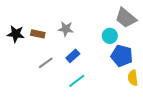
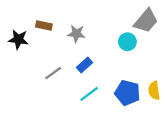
gray trapezoid: (126, 18) -> (146, 21), turned -90
brown rectangle: (38, 34) -> (44, 26), moved
blue pentagon: (122, 56) -> (127, 93), moved

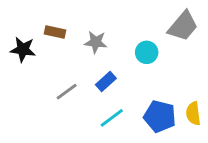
cyan circle: (127, 42) -> (147, 52), moved

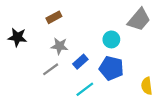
brown rectangle: (55, 32) -> (54, 17), moved, turned -40
gray star: (96, 42) -> (59, 46), moved
blue pentagon: (160, 116) -> (111, 68), moved

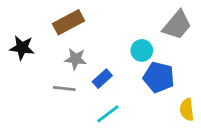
brown rectangle: (54, 17) -> (69, 22), size x1.5
blue pentagon: (111, 68) -> (159, 77), moved
gray line: (51, 69) -> (64, 89), turned 42

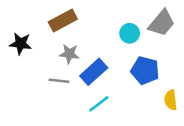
cyan circle: (142, 50) -> (130, 33), moved
blue rectangle: (102, 79) -> (94, 72), size x1.5

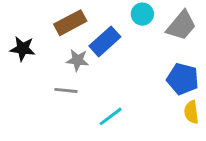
cyan circle: (130, 33) -> (142, 14), moved
blue pentagon: (145, 71) -> (183, 79), moved
blue rectangle: (94, 72) -> (105, 41), moved

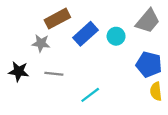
cyan circle: (142, 14) -> (116, 36), moved
black star: (23, 49) -> (19, 71), moved
gray star: (77, 60) -> (41, 43), moved

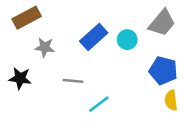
brown rectangle: (57, 19) -> (27, 18), moved
gray line: (54, 74) -> (73, 81), moved

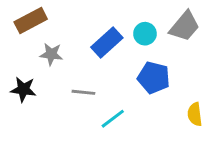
cyan circle: (127, 40) -> (145, 34), moved
blue pentagon: (163, 71) -> (154, 78), moved

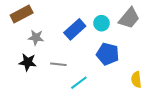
black star: (23, 89) -> (28, 62), moved

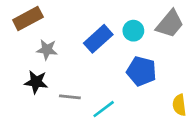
gray line: (58, 64) -> (70, 97), moved

